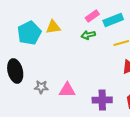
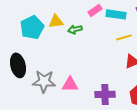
cyan rectangle: (113, 20) -> (116, 14), turned 30
green arrow: (88, 35) -> (75, 29), moved
gray star: (41, 87) -> (44, 81), size x1.6

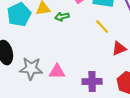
yellow line: (124, 37) -> (102, 27), moved, turned 63

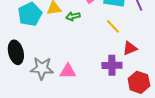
purple cross: (92, 82) -> (112, 65), moved

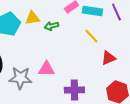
purple cross: (112, 65) -> (74, 90), moved
pink triangle: (68, 71) -> (46, 69), moved

